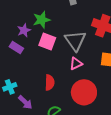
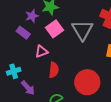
pink square: (47, 42) -> (54, 29), turned 30
pink triangle: (76, 64) -> (41, 51), moved

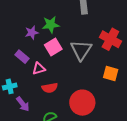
purple rectangle: (23, 33) -> (22, 57), moved
red semicircle: (54, 70) -> (50, 88), turned 70

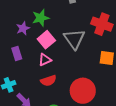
purple rectangle: (22, 57) -> (17, 54), turned 40
pink triangle: (39, 69) -> (45, 60), moved

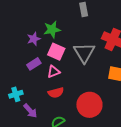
pink square: (46, 40) -> (56, 52), turned -30
purple rectangle: (17, 54) -> (34, 64), moved, turned 72

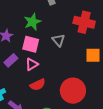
green star: (52, 29) -> (32, 22), moved
gray triangle: (84, 53) -> (58, 40), size x0.6

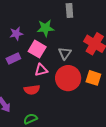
pink triangle: (32, 64) -> (41, 70), moved
red circle: (73, 91) -> (68, 78), moved

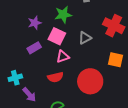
gray triangle: (65, 53) -> (85, 38), turned 32
red circle: (68, 78) -> (90, 81), moved

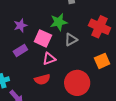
green star: (63, 15) -> (59, 22), moved
orange square: (116, 60) -> (102, 61), turned -35

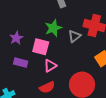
gray triangle: (71, 40) -> (75, 36), moved
purple rectangle: (20, 50) -> (21, 63), turned 56

